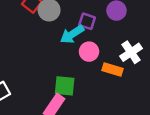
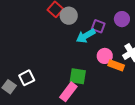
pink circle: (89, 52) -> (105, 56), moved

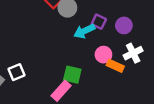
purple circle: (122, 19) -> (124, 25), moved

